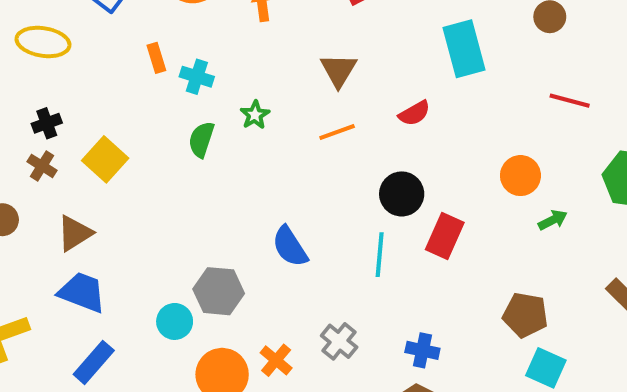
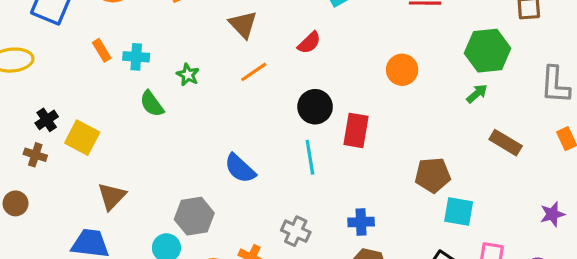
black cross: (47, 123) -> (47, 120), moved
green semicircle: (201, 139) -> (152, 104), turned -40
green arrow: (553, 220) -> (477, 94), moved
brown triangle: (75, 233) -> (112, 196), moved

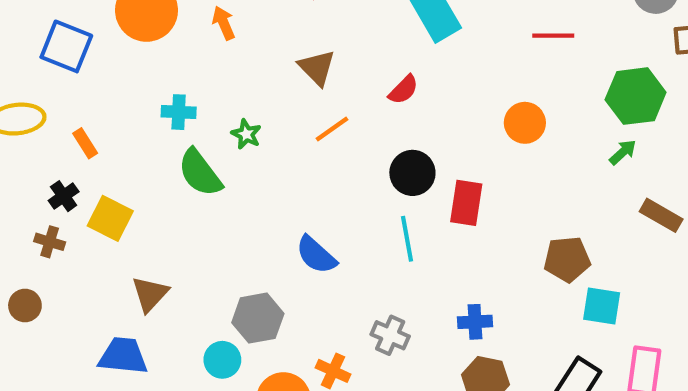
orange rectangle: (102, 50) -> (85, 143), moved
green semicircle: (152, 104) -> (200, 173), size x1.4

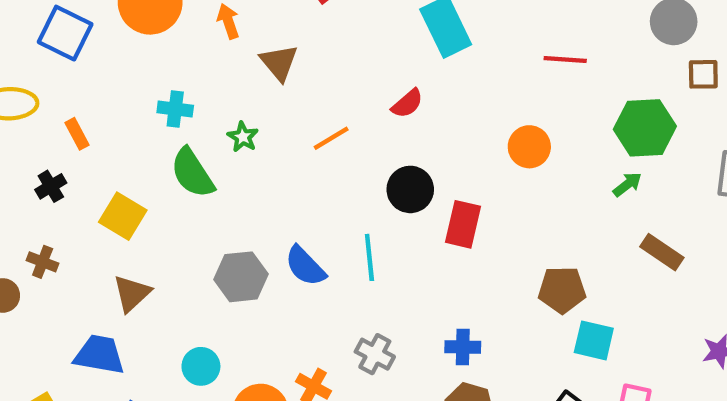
brown triangle: (317, 68) -> (279, 63), moved
yellow square: (110, 218) -> (123, 216), moved
cyan line: (407, 239) -> (369, 257), moved
brown cross: (50, 242) -> (43, 262), moved
gray hexagon: (258, 318) -> (241, 277), moved

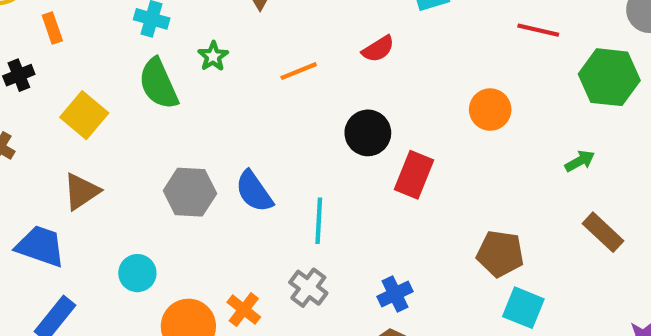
green hexagon: (645, 128) -> (609, 77), moved
cyan line: (369, 257) -> (319, 221), moved
blue cross: (463, 347) -> (395, 294), turned -36

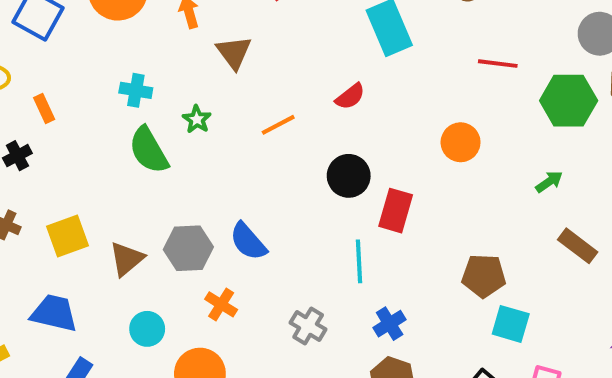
yellow square: (84, 115) -> (68, 236), moved, turned 36
brown triangle: (81, 192) -> (127, 259), moved
cyan line: (319, 221) -> (359, 261), moved
orange cross: (244, 310) -> (221, 304), moved

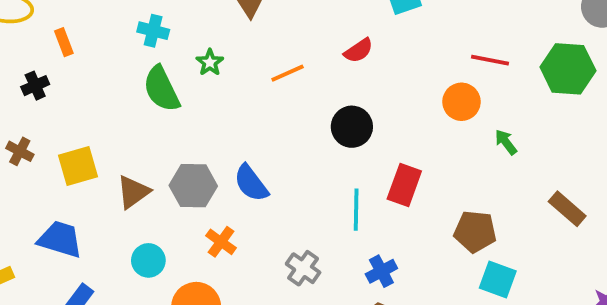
red line: (498, 64) -> (490, 60), moved
green arrow: (549, 182) -> (506, 142), moved, turned -96
red rectangle: (396, 211) -> (404, 185), moved

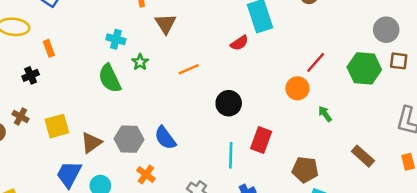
cyan cross: (153, 31) -> (116, 39), moved
red semicircle: (359, 51) -> (239, 43), moved
red line: (490, 60) -> (316, 62), turned -60
blue trapezoid: (60, 239) -> (69, 174), moved, turned -80

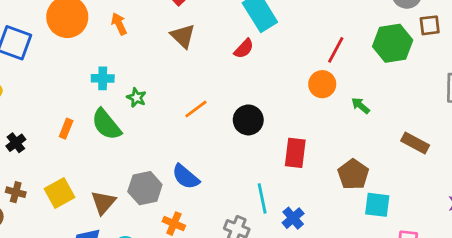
brown triangle: (166, 24) -> (183, 36), moved
orange rectangle: (49, 48) -> (66, 129), moved, turned 56
orange line: (189, 69) -> (196, 109), moved
cyan line: (231, 155) -> (262, 198), moved
brown pentagon: (305, 170) -> (353, 174), turned -30

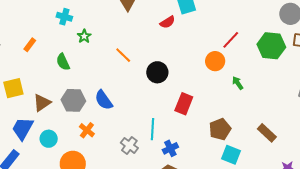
orange line: (196, 109) -> (123, 55), turned 66
green semicircle: (106, 124) -> (63, 62), moved, size x0.7
brown rectangle: (415, 143) -> (267, 133), moved

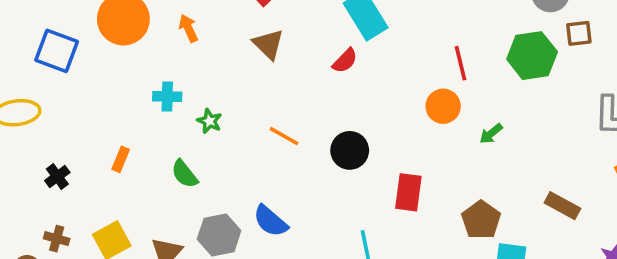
red line: (231, 40) -> (460, 63), turned -42
green arrow: (238, 83) -> (491, 134), turned -80

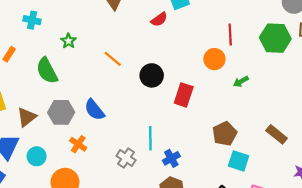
cyan cross: (167, 96) -> (32, 20), moved
green semicircle: (185, 174) -> (47, 71), size x1.4
red rectangle: (408, 192) -> (184, 95), moved

